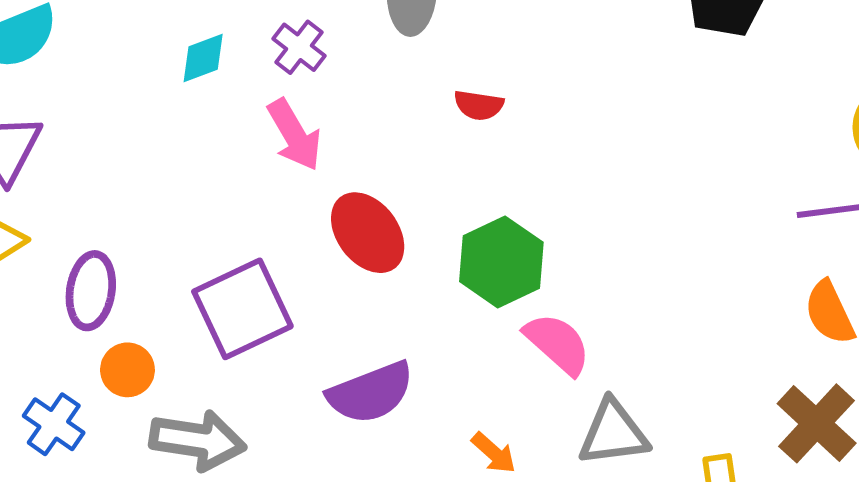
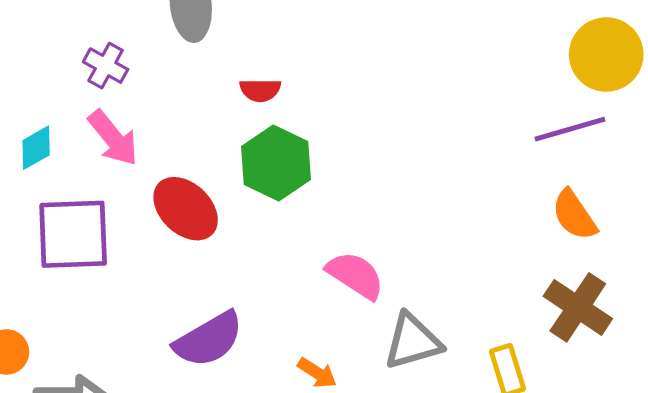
cyan diamond: (203, 58) -> (36, 148), moved
green hexagon: (501, 262) -> (276, 163), moved
purple square: (242, 309) -> (73, 234), moved, turned 32

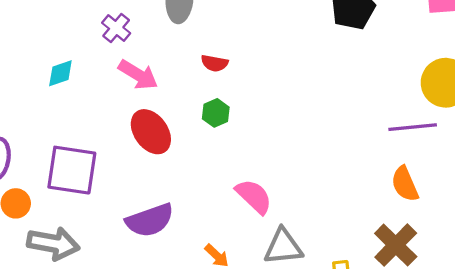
pink arrow: (113, 138) -> (138, 75), moved, turned -30
green hexagon: (276, 163) -> (216, 113), size x0.6
purple square: (73, 234) -> (72, 170), moved

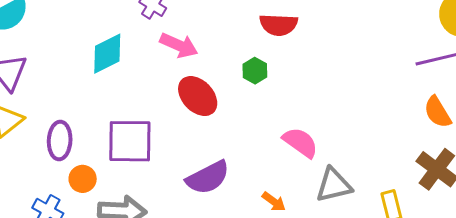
red semicircle: (214, 63) -> (279, 25), moved, size x1.5
cyan diamond: (60, 73) -> (107, 54), size x1.5

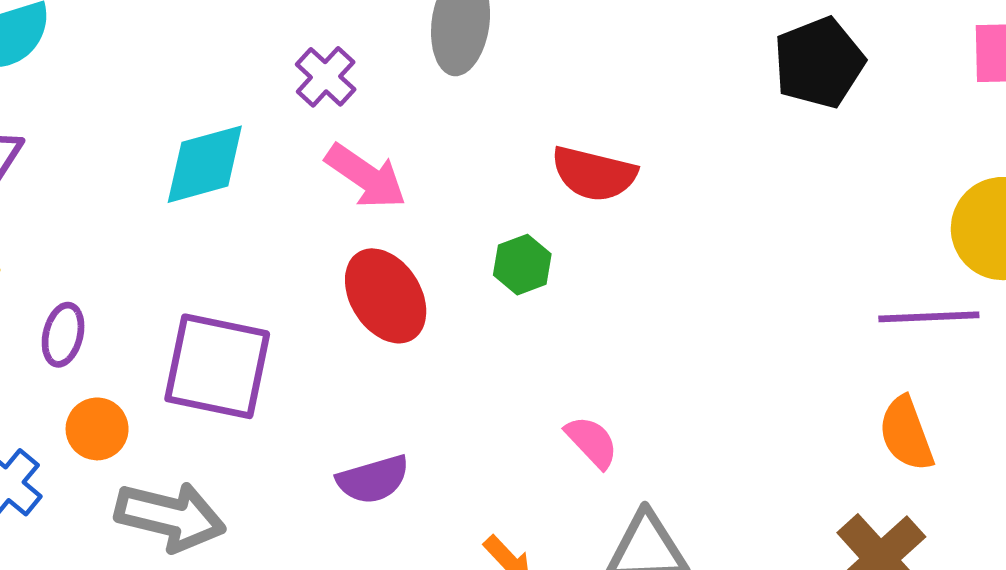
purple ellipse: (60, 140) -> (63, 335), size x0.7
pink semicircle: (300, 142) -> (592, 442), size x0.7
purple semicircle: (208, 177) -> (373, 479), size x0.7

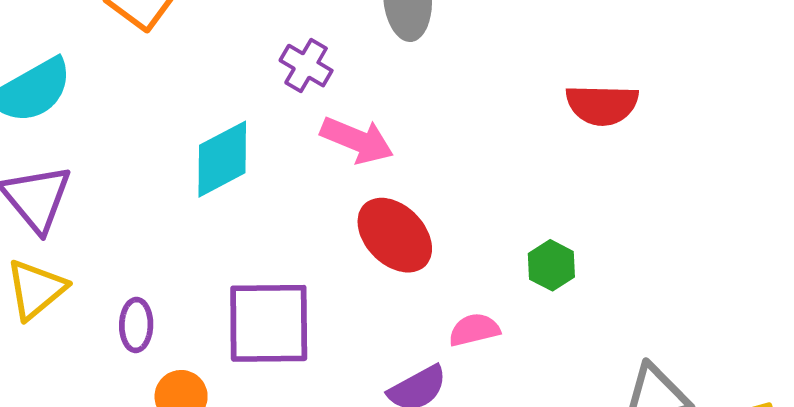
red semicircle: (594, 174) -> (602, 105), moved
green hexagon: (522, 265) -> (551, 265), moved
pink semicircle: (592, 442) -> (474, 330), moved, turned -48

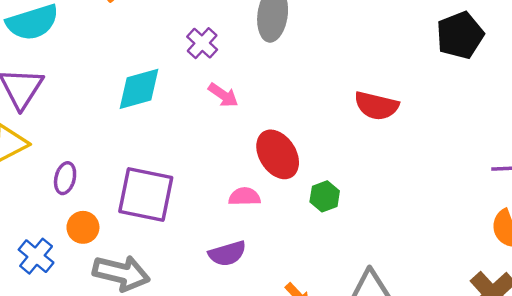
pink arrow: (357, 140) -> (223, 95), size x0.7
red ellipse: (395, 235) -> (278, 154), moved
pink semicircle: (474, 330) -> (244, 197), moved

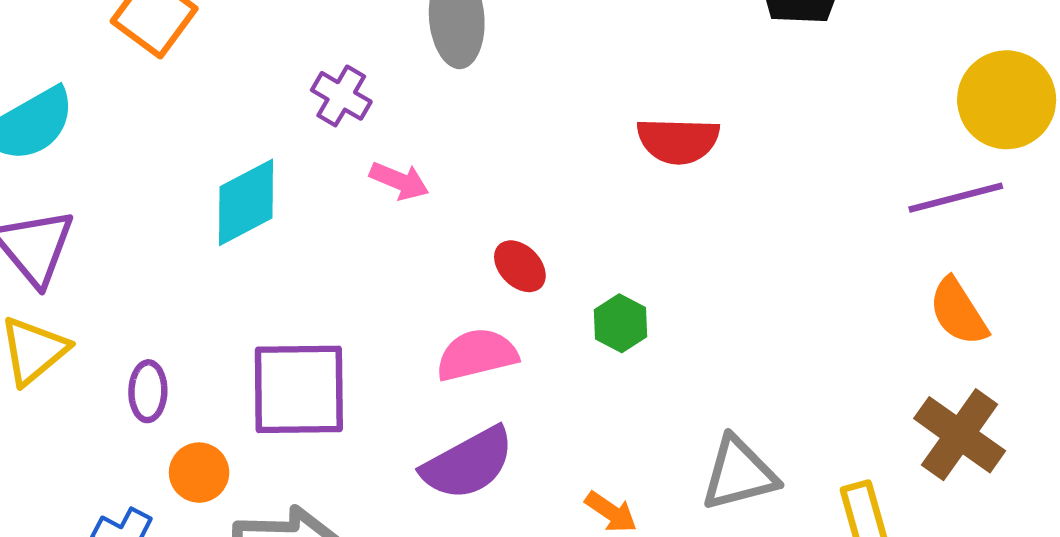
red ellipse: (278, 154) -> (520, 266), size x0.6
pink semicircle: (244, 197) -> (477, 355), size x1.4
purple semicircle: (227, 253) -> (468, 463), size x1.4

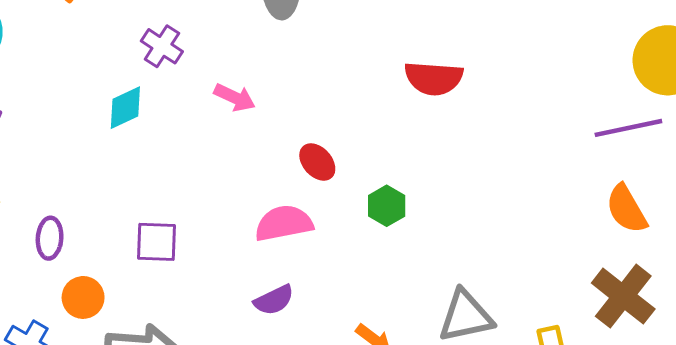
purple cross: (341, 96) -> (162, 46), moved
cyan diamond: (246, 202) -> (125, 108), size x0.7
purple square: (299, 389) -> (157, 242), size x0.6
purple semicircle: (468, 463) -> (274, 300), size x0.6

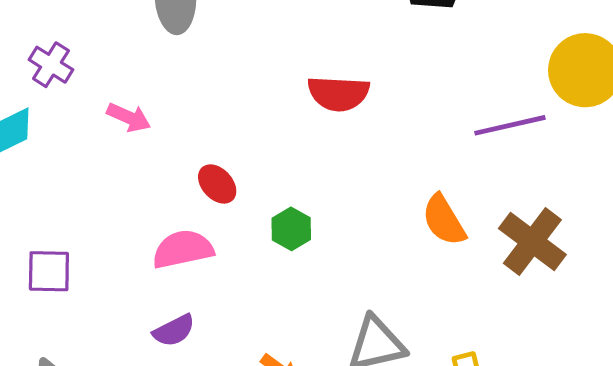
purple line: (628, 128) -> (510, 125), moved
orange semicircle: (626, 209) -> (444, 220), moved
brown cross: (623, 296) -> (532, 242), moved

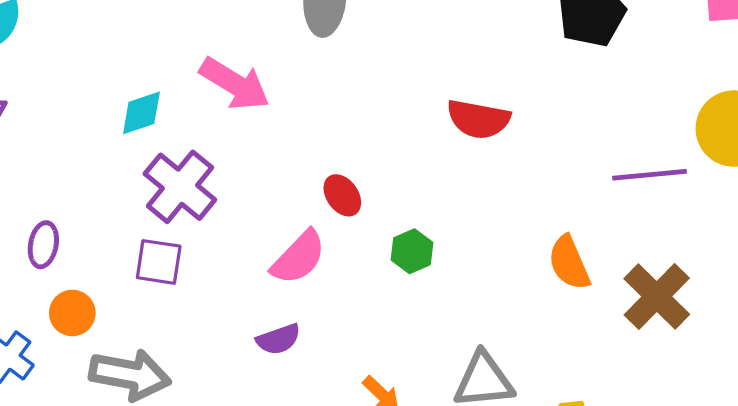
purple cross: (51, 65) -> (180, 187), moved, size x1.6
pink arrow: (129, 117) -> (235, 84), moved, size x1.6
pink semicircle: (183, 249) -> (299, 257), turned 138

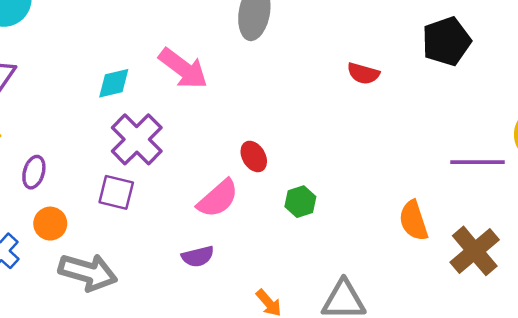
red semicircle: (478, 119) -> (363, 73), moved, size x0.7

